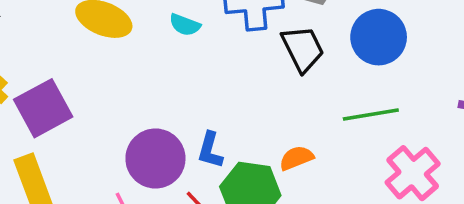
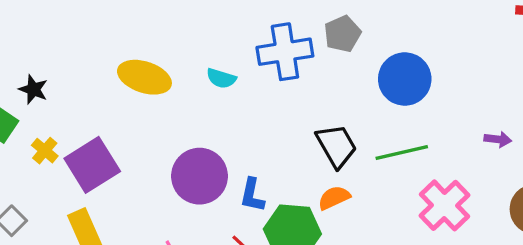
black trapezoid: (303, 49) -> (336, 146), moved
purple circle: (155, 159) -> (200, 176), moved

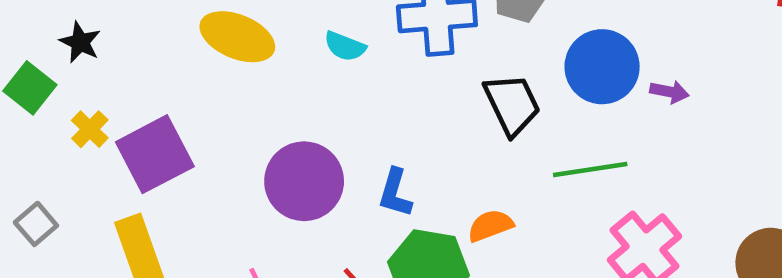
purple arrow: (498, 139) -> (669, 92), moved
black trapezoid: (336, 146) -> (512, 104), moved
blue L-shape: (252, 195) -> (395, 193), moved

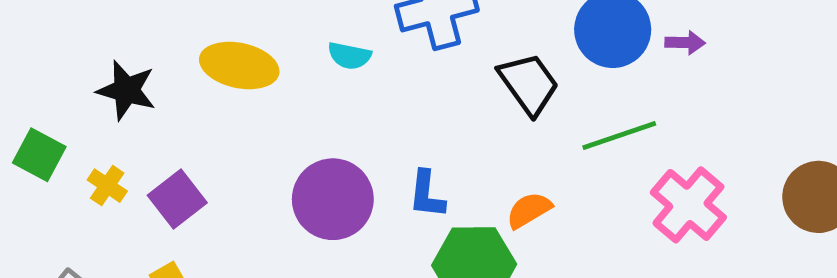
black star: (80, 42) -> (126, 90), moved, size x1.4
purple square: (155, 154) -> (177, 199), size x0.7

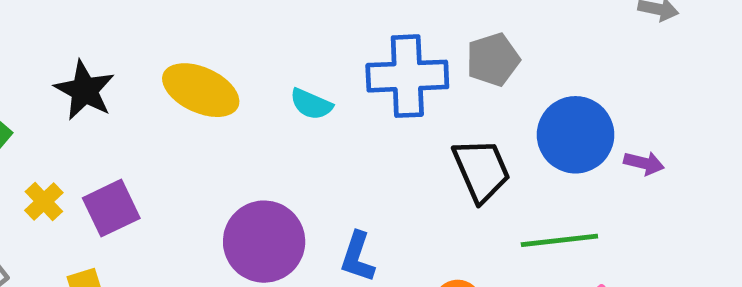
yellow cross: (107, 186) -> (44, 201), moved

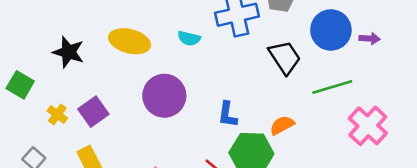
purple circle: (264, 242) -> (164, 96), moved

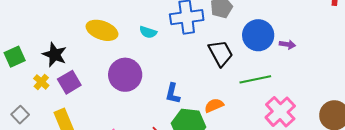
black star: (68, 52) -> (55, 55), moved
green square: (20, 85) -> (15, 57), turned 30

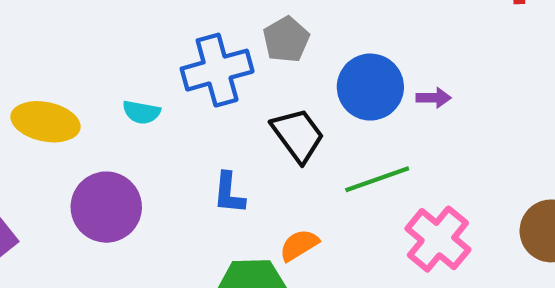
blue L-shape: (173, 94) -> (229, 193), moved

